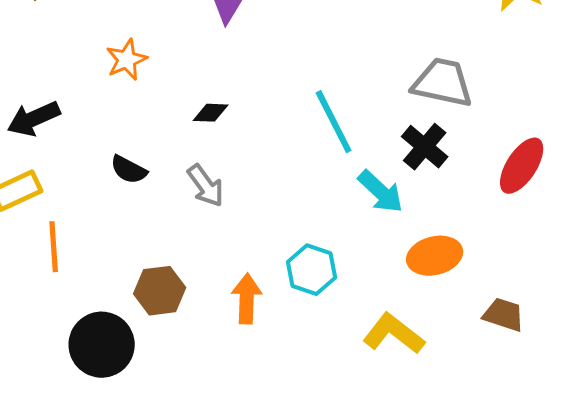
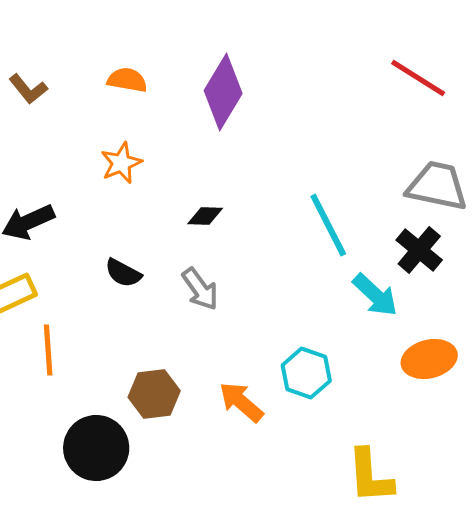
orange arrow: (247, 299) -> (241, 402), turned -51
yellow L-shape: (394, 334) -> (370, 476), moved, turned -132

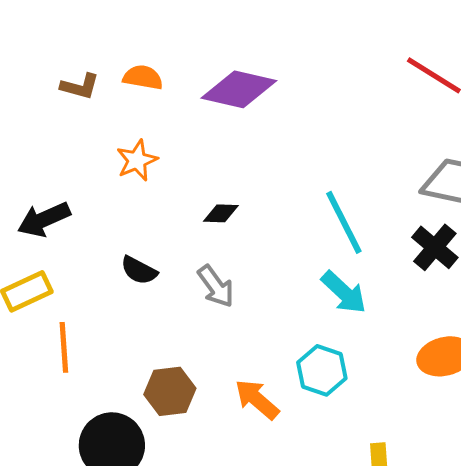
brown L-shape: (28, 89) -> (80, 86), moved, turned -36
purple diamond: (223, 92) -> (239, 89), turned 72
cyan arrow: (375, 295) -> (344, 292), moved

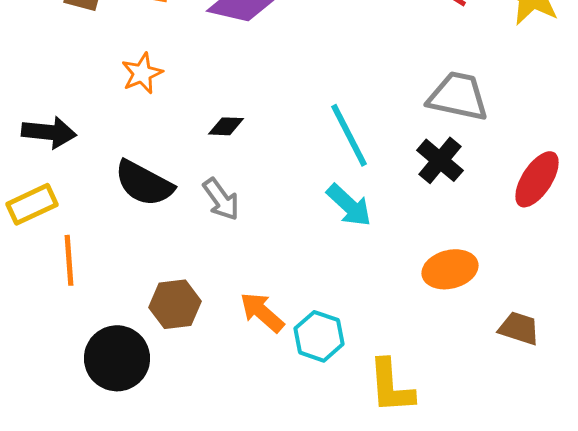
black arrow: (44, 219) -> (49, 132), turned -150
black semicircle: (139, 270) -> (144, 183), size x1.6
cyan hexagon: (322, 370) -> (319, 336), moved

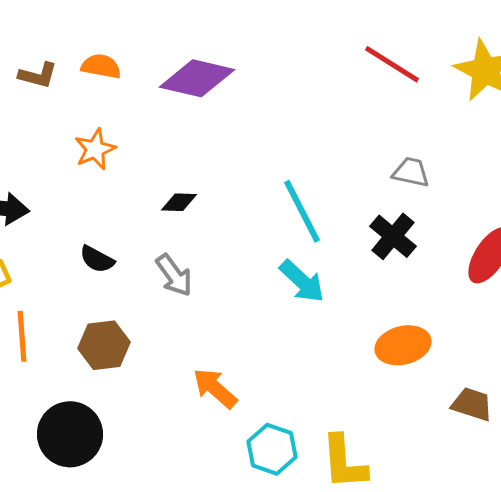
gray trapezoid: (458, 96) -> (411, 172), size x0.6
black semicircle: (144, 183) -> (97, 259), size x0.6
brown hexagon: (175, 304) -> (104, 345), moved
cyan hexagon: (319, 336) -> (272, 449), moved

